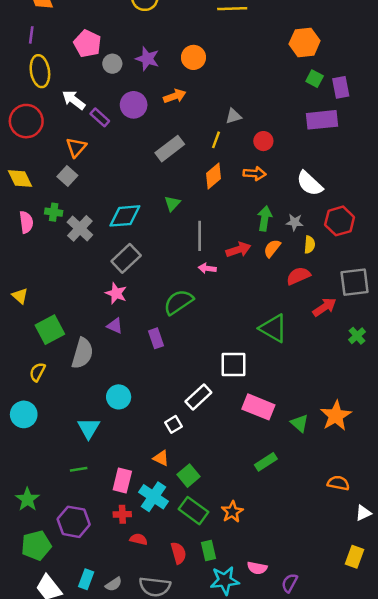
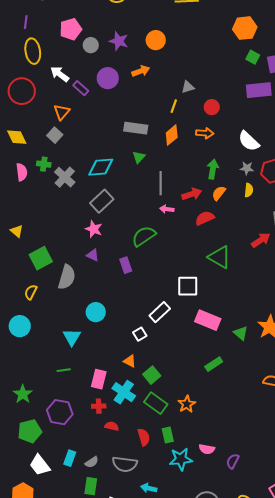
pink pentagon: (87, 44) -> (71, 29), turned 30
gray rectangle: (170, 149) -> (136, 128), moved, turned 45
gray star: (295, 222) -> (247, 168), moved
red semicircle: (298, 276) -> (205, 218), moved

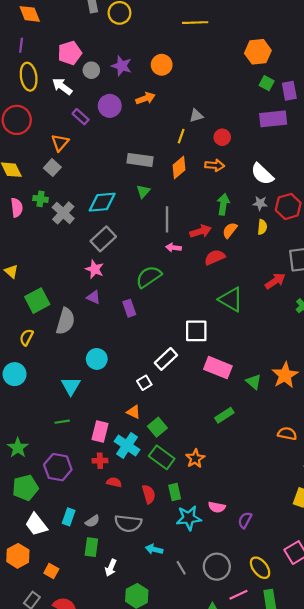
white arrow: (60, 74) -> (62, 86), moved

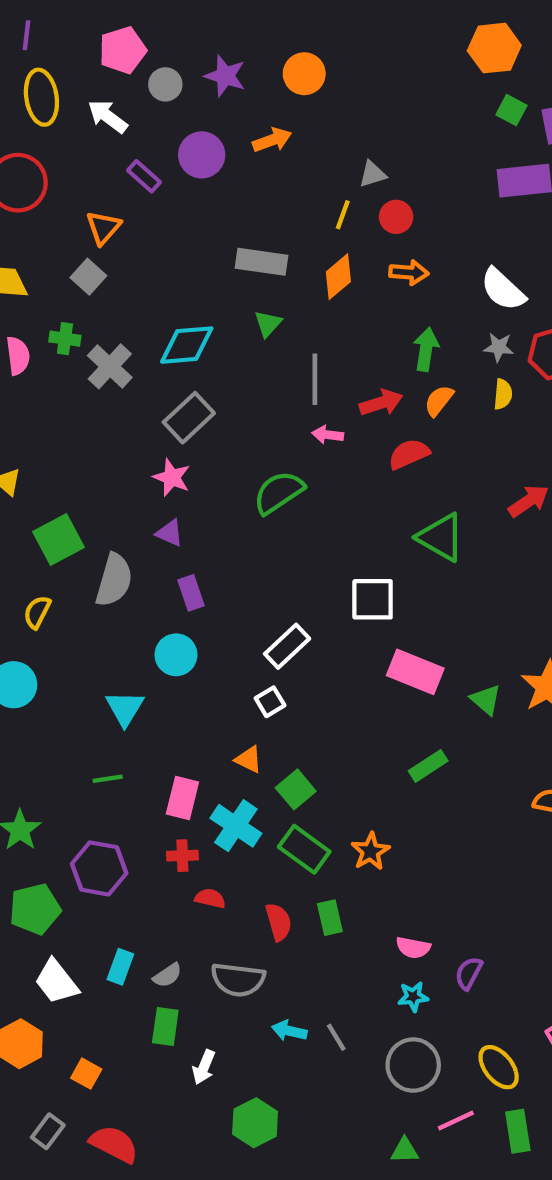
red circle: (222, 137) -> (396, 217), moved
purple rectangle: (129, 308) -> (191, 593), moved
white rectangle: (166, 359) -> (287, 646), moved
cyan star: (189, 518) -> (413, 997), moved, size x0.6
gray line: (181, 568) -> (336, 1037), moved

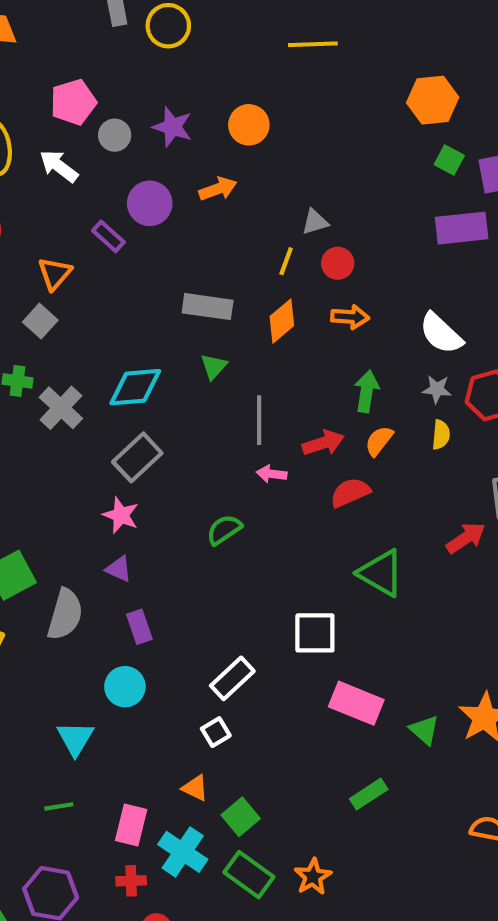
purple rectangle: (144, 176) -> (108, 236), moved
green semicircle: (279, 492) -> (224, 530), size x0.7

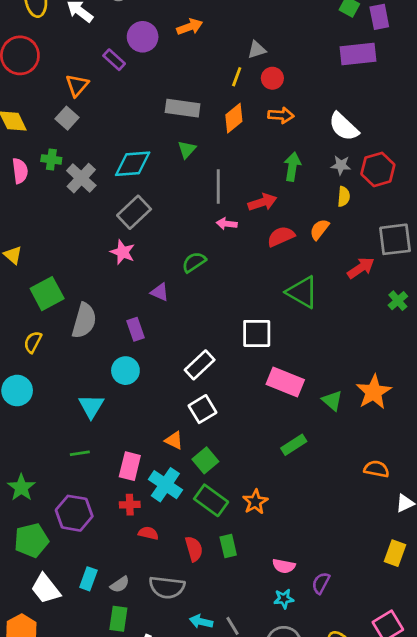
orange semicircle: (379, 441) -> (319, 229), moved
purple triangle: (119, 569) -> (160, 292), moved
white square: (216, 732) -> (202, 409), moved, size x1.4

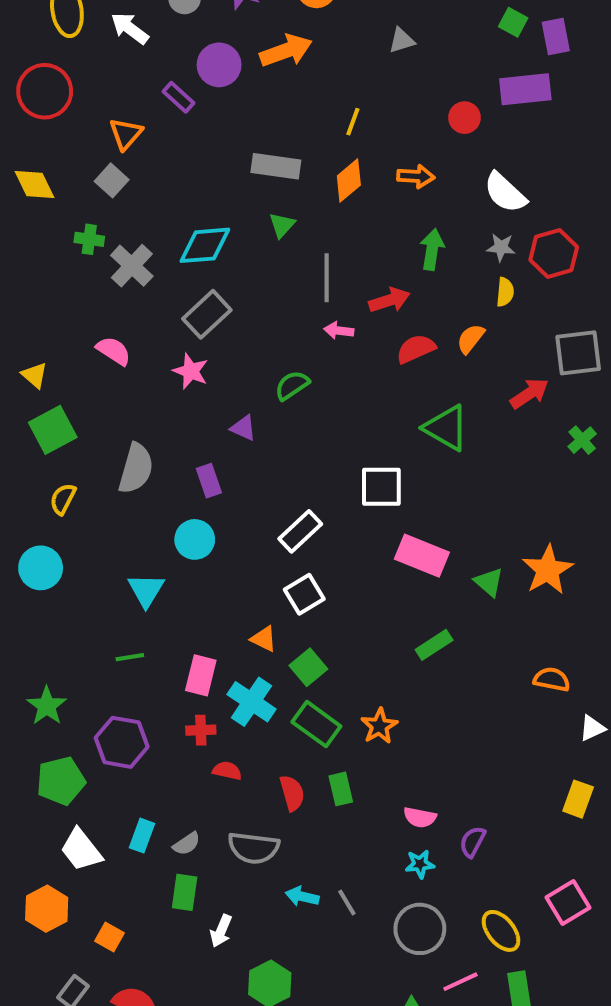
orange arrow: (190, 27) -> (286, 51), size x1.4
gray triangle: (257, 50) -> (402, 41), moved
red circle: (272, 78) -> (464, 118), moved
pink semicircle: (20, 171) -> (114, 351), moved, turned -50
green square: (47, 294) -> (53, 430), moved

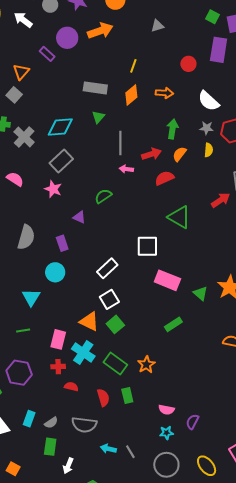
purple rectangle: (525, 89) -> (219, 50), turned -75
orange semicircle: (471, 339) -> (179, 154), moved
orange triangle: (264, 639) -> (89, 321), size x1.5
green square: (308, 667) -> (115, 324), moved

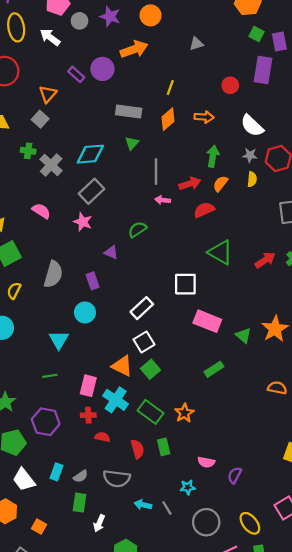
purple circle: (67, 38) -> (102, 69), moved
red arrow: (221, 200) -> (265, 260), moved
cyan star: (166, 433) -> (188, 487), moved

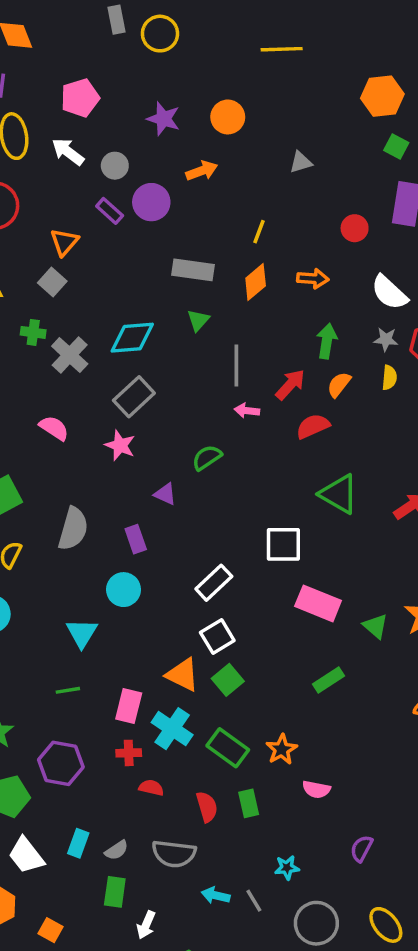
gray circle: (80, 21) -> (115, 166), moved
orange arrow: (134, 49) -> (202, 171), size x0.7
red arrow: (190, 184) -> (290, 385), turned -30
pink semicircle: (206, 462) -> (316, 789), moved

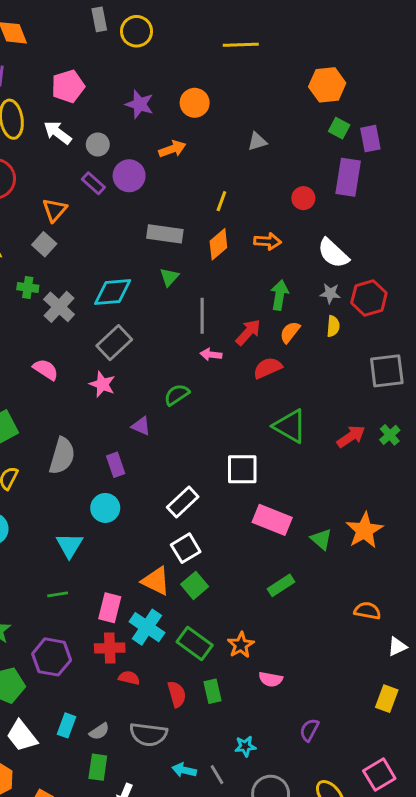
red cross: (129, 753) -> (110, 648), size x1.4

